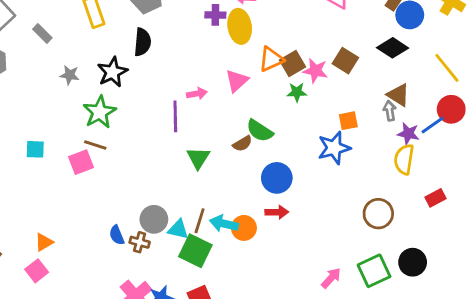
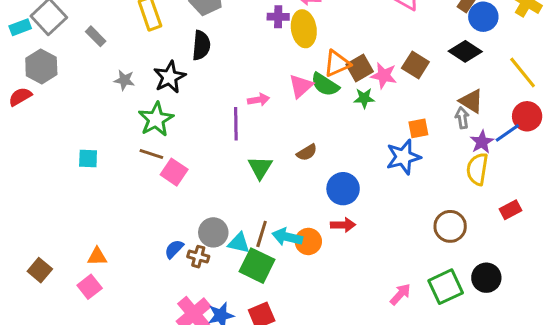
green semicircle: (260, 131) -> (325, 85), moved
purple star: (408, 134) -> (482, 142), turned 30
pink square: (81, 162) -> (174, 172), moved, turned -35
blue semicircle: (117, 235) -> (174, 249), turned 66
orange triangle: (44, 242) -> (97, 257), turned 30

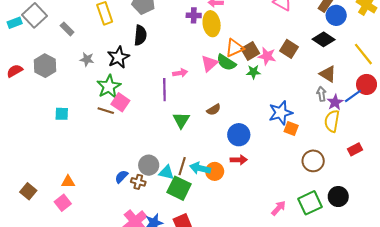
gray hexagon: (41, 66) -> (45, 66), moved
gray arrow: (462, 118) -> (321, 94), moved
orange square: (418, 128) -> (291, 128), moved, turned 32
pink square: (174, 172) -> (120, 102), moved

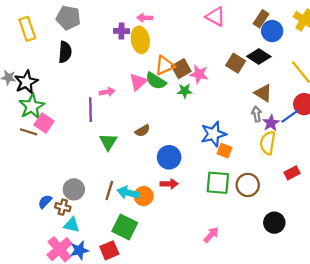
brown square: (289, 49) -> (236, 63), moved
black star: (118, 57) -> (26, 82), moved
cyan triangle: (167, 172) -> (72, 225), moved
green square: (179, 188) -> (125, 227), moved
green square: (310, 203) -> (218, 183), moved, turned 30

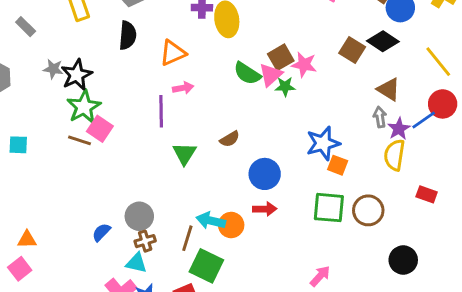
orange triangle: (165, 65) -> (173, 53), moved
pink triangle: (138, 82) -> (271, 75), moved
red rectangle: (292, 173) -> (427, 194), turned 48
brown line: (109, 191) -> (187, 238), moved
brown cross: (63, 207) -> (145, 241), moved, turned -32

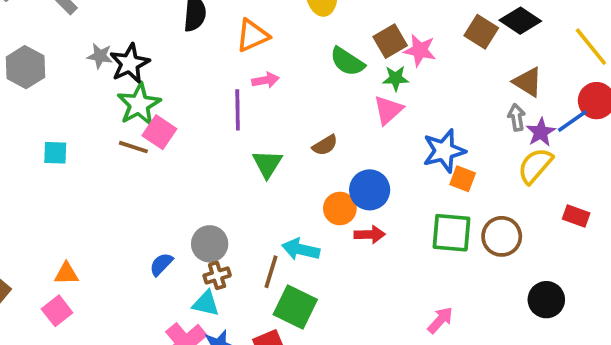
pink triangle: (271, 75) -> (388, 110), moved
yellow semicircle: (394, 155) -> (535, 166), turned 32
orange circle: (231, 225) -> (340, 208), moved

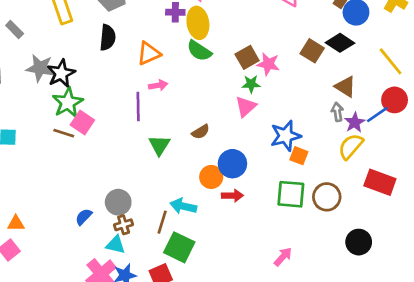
gray star: (100, 56) -> (40, 68), size x1.5
green semicircle: (347, 62) -> (199, 51), moved
red rectangle: (576, 216) -> (380, 182), size x1.6

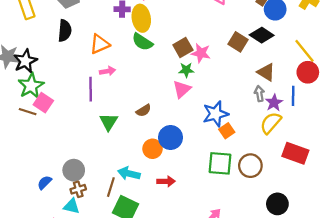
red circle: (395, 100) -> (308, 72), moved
blue line: (377, 115) -> (293, 96), turned -54
orange square: (299, 156) -> (227, 131), turned 35
red arrow: (232, 196) -> (166, 181), moved

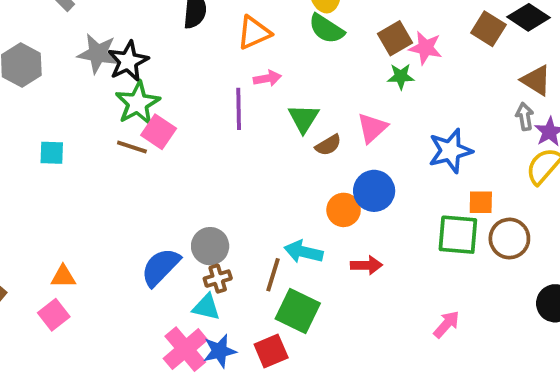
pink triangle: (182, 89) -> (372, 128), moved
green triangle: (109, 122) -> (304, 118), moved
orange square: (227, 131) -> (481, 202), moved, turned 35
blue semicircle: (44, 183) -> (161, 267), size x1.6

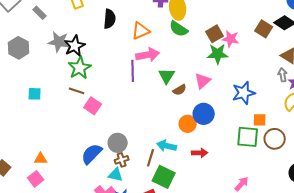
green star: (401, 76) -> (218, 54), size x1.5
pink arrow: (267, 78) -> (148, 55), size x1.6
pink square: (159, 132) -> (93, 106), moved

